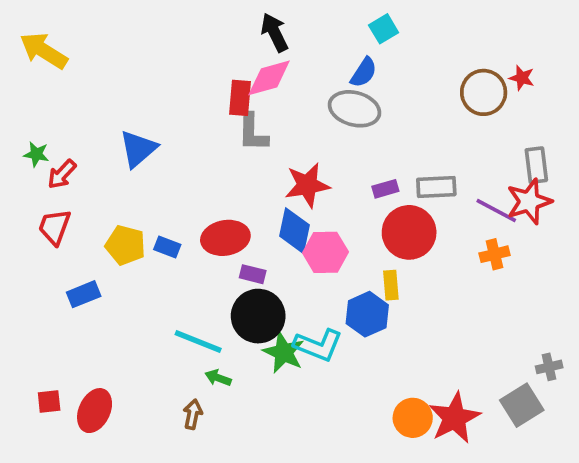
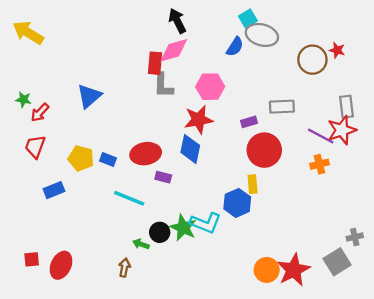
gray ellipse: (355, 109) -> (262, 35), moved
gray rectangle: (436, 187) -> (282, 107), moved
pink hexagon: (325, 252) -> (210, 87), moved
black circle: (258, 316) -> (160, 232), moved, size x0.6
cyan line: (198, 341) -> (129, 198), moved

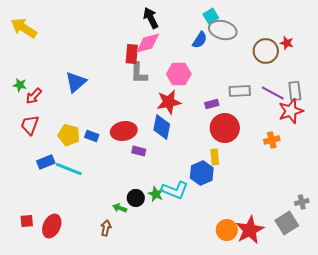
purple line: (321, 136) -> (273, 93), moved
cyan line: (129, 198) -> (69, 169), moved
green star: (183, 228) -> (156, 194), size x0.7

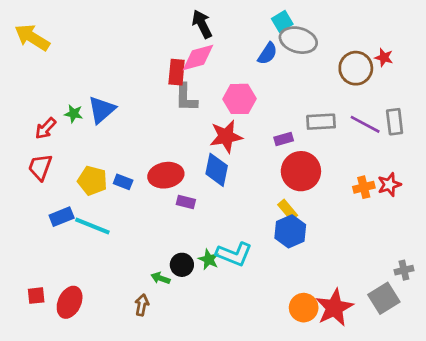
green star: (20, 85) -> (74, 114), moved
red star: (291, 111) -> (389, 185), moved, size x0.7
yellow rectangle: (215, 157) -> (288, 210), turned -35
blue hexagon: (202, 173) -> (290, 231), moved

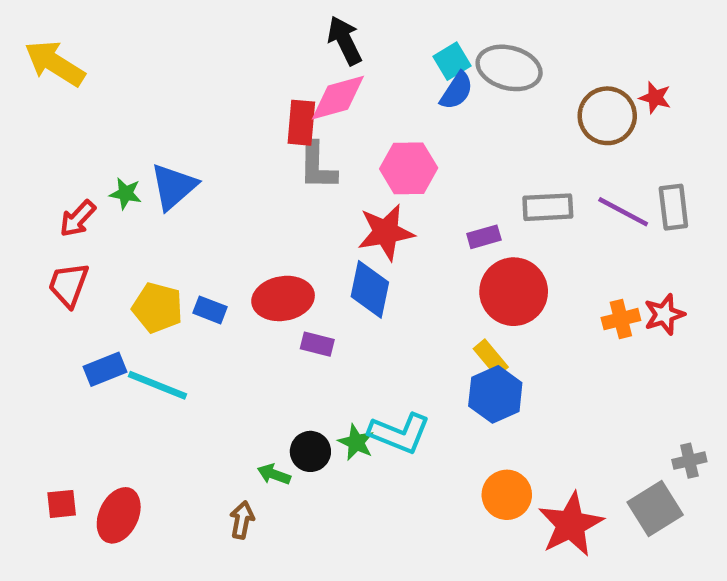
cyan square: (282, 21) -> (452, 61), moved
orange circle: (304, 308) -> (507, 495), moved

